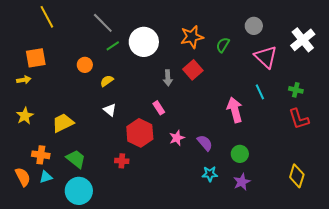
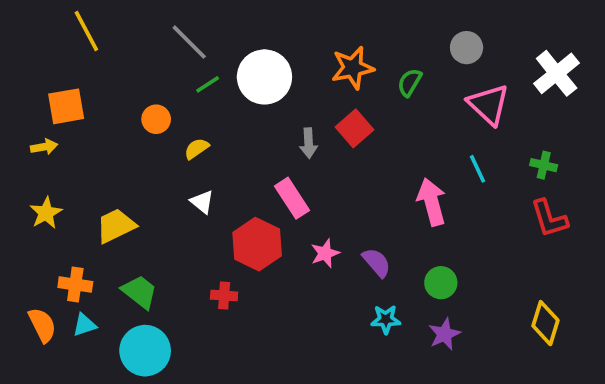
pink rectangle: (159, 108) -> (292, 198), size x1.5

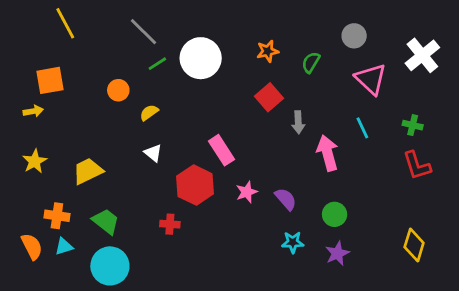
orange star: (353, 68) -> (268, 51), size x0.7
gray arrow: (309, 143) -> (298, 122), moved

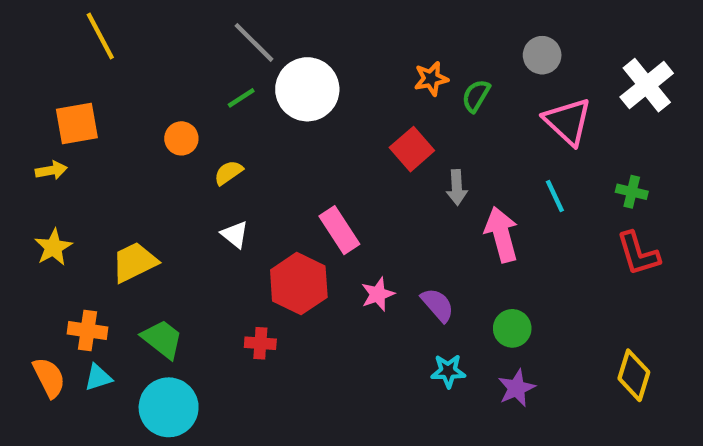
gray line: (143, 32) -> (254, 42), moved
orange star: (268, 51) -> (431, 79), moved

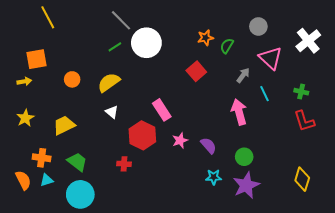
orange circle: (181, 138) -> (72, 79), moved
yellow semicircle: (228, 173) -> (109, 82), size x1.6
gray arrow: (457, 188) -> (243, 75), moved, turned -140
purple star: (516, 388) -> (246, 185), size x1.5

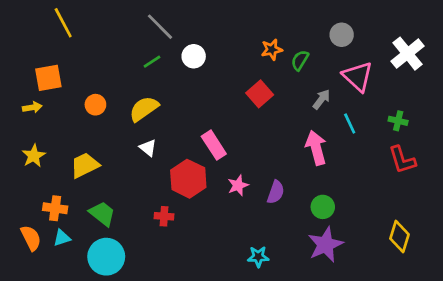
white circle: (146, 43) -> (194, 56), size x0.6
purple semicircle: (209, 146) -> (276, 192), turned 60
cyan star: (214, 177) -> (258, 257), moved

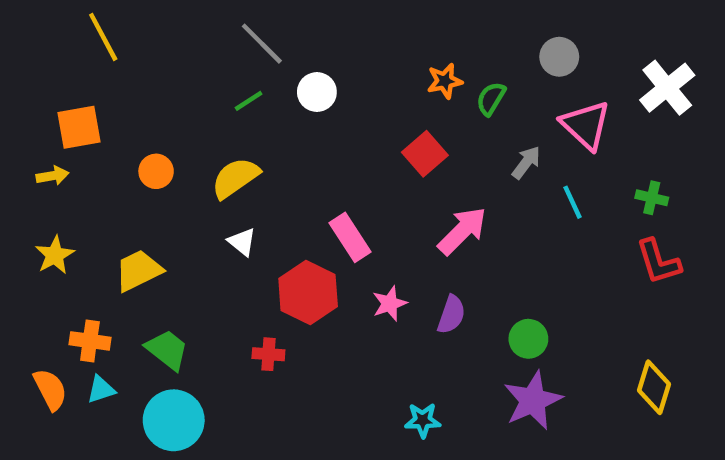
pink arrow: (316, 148) -> (462, 231), moved, turned 60

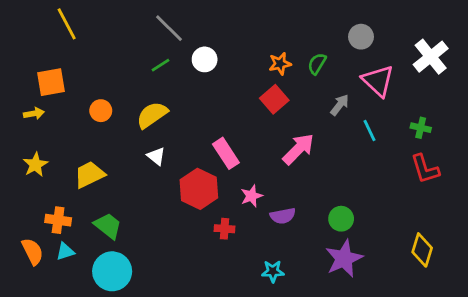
orange star: (445, 81) -> (280, 64), moved
purple semicircle: (451, 315) -> (283, 216), moved, turned 60
red cross: (268, 354) -> (224, 229), moved

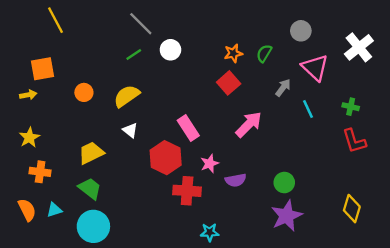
yellow trapezoid: (89, 175) -> (91, 153), moved
orange cross: (58, 220) -> (40, 172), moved
red cross: (224, 229) -> (187, 191), size x1.6
cyan star: (273, 271) -> (210, 232), moved

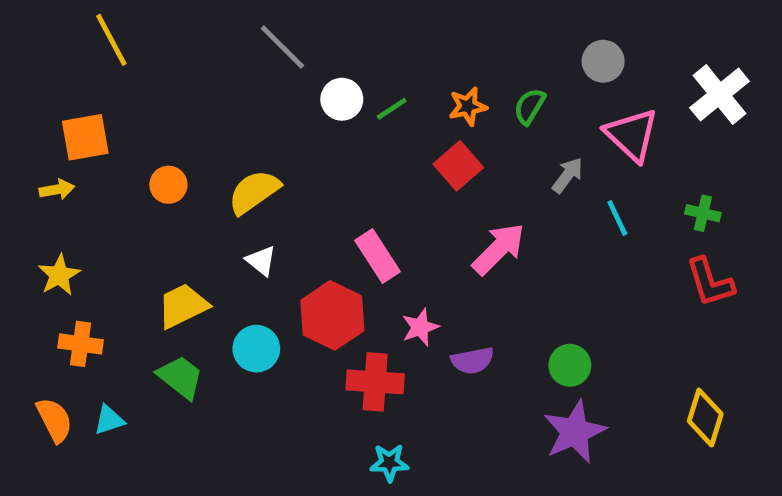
green line: (134, 55) -> (392, 109), moved
cyan circle: (93, 226) -> (256, 349), moved, size x0.7
cyan star: (210, 232) -> (389, 463), moved

